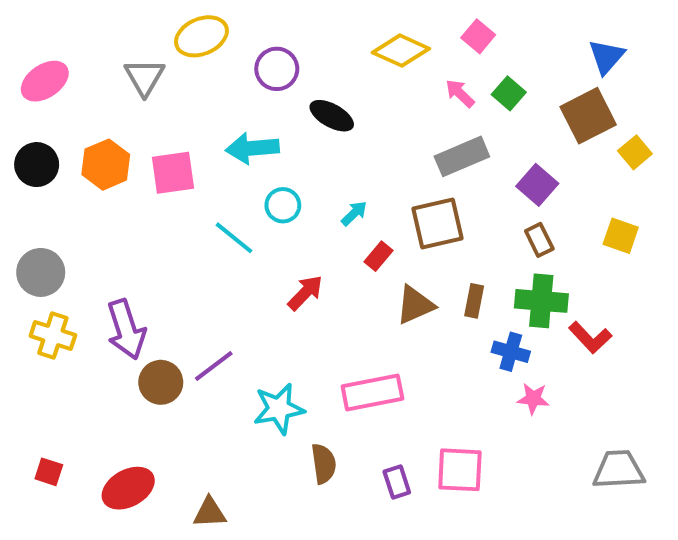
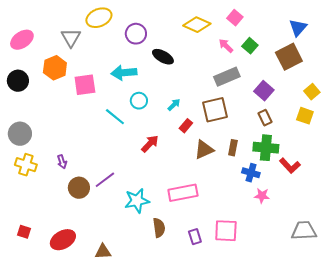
yellow square: (635, 152) -> (312, 92), moved
orange hexagon: (106, 165) -> (55, 68), moved
purple arrow: (126, 329) -> (62, 162), size x0.5

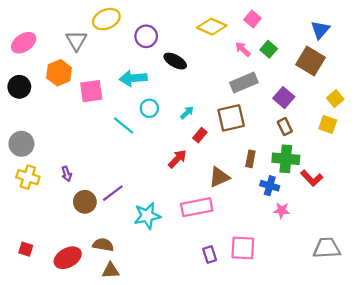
brown square: (289, 57) -> (311, 61), turned -32
red arrow: (150, 144) -> (177, 159), moved
brown triangle: (204, 150) -> (219, 177), moved
brown semicircle: (159, 228) -> (103, 245), moved, turned -72

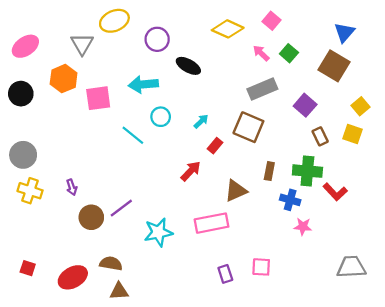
brown square: (231, 118) -> (248, 127), turned 36
brown rectangle: (285, 127) -> (320, 136), moved
pink square: (243, 248) -> (261, 267), size x0.7

